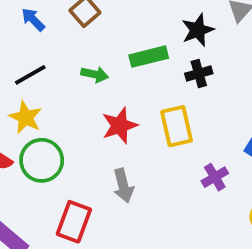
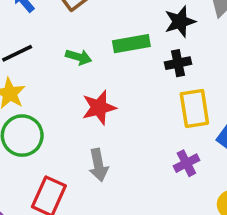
yellow rectangle: (177, 126) -> (194, 108), moved

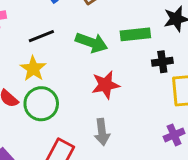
green arrow: (79, 57) -> (91, 43), size x1.5
black cross: (178, 63) -> (162, 62), moved

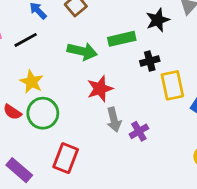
black line: (41, 36) -> (26, 40), moved
gray arrow: (102, 132) -> (114, 120), moved
purple cross: (174, 135) -> (139, 131), moved

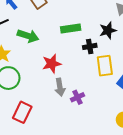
black star: (158, 20) -> (108, 30), moved
green arrow: (82, 51) -> (28, 36), moved

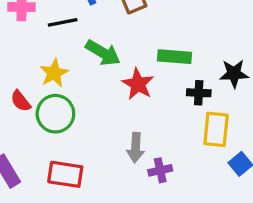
red star: (52, 64) -> (138, 84), moved, turned 30
red rectangle: (22, 112) -> (65, 174), turned 60

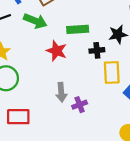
green arrow: (103, 53) -> (35, 21), moved

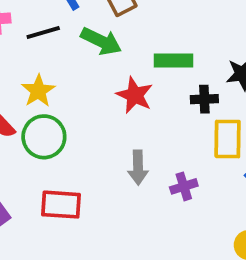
purple cross: (80, 105) -> (184, 186), moved

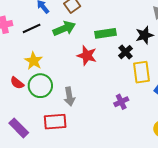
green arrow: (101, 41) -> (64, 28), turned -40
black cross: (204, 99) -> (126, 52), turned -32
gray arrow: (138, 167) -> (69, 97), moved

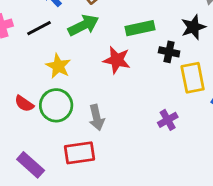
black cross: (126, 52) -> (169, 52), turned -32
yellow star: (34, 61) -> (58, 66), moved

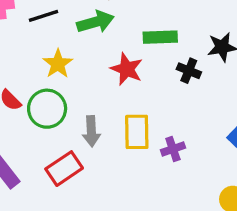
yellow rectangle: (193, 78) -> (137, 132), moved
red rectangle: (80, 153) -> (64, 169), turned -36

